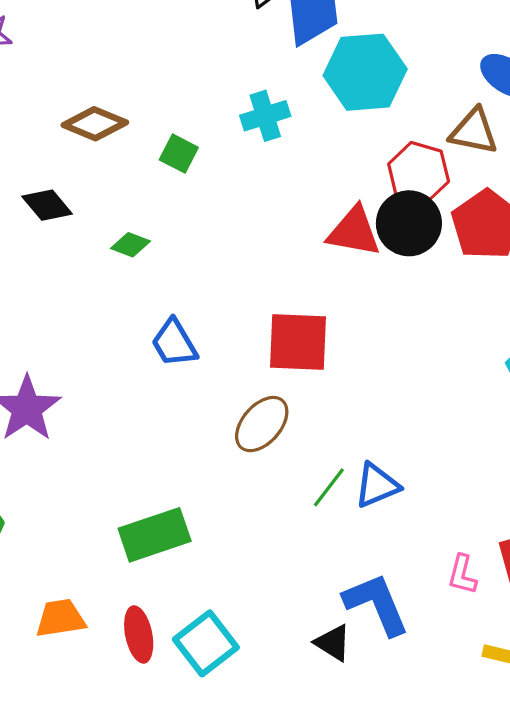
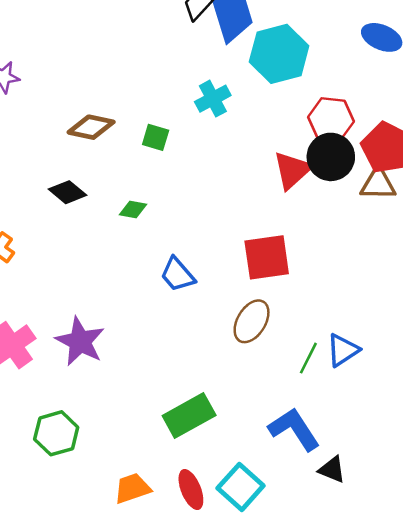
brown triangle: (474, 131) -> (378, 184), moved
red triangle: (354, 232) -> (292, 170), turned -42
blue L-shape: (376, 604) -> (294, 429), moved

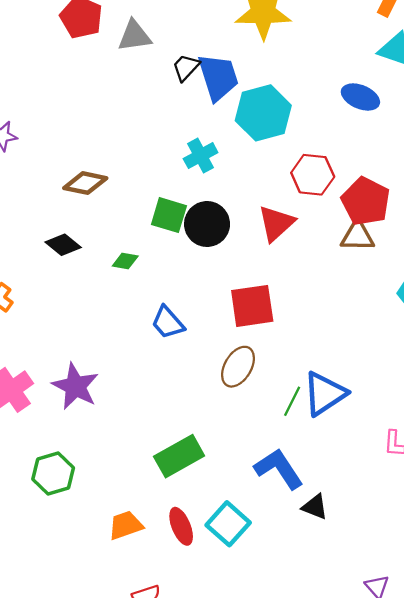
green square: (156, 137) -> (169, 215), moved, size x1.4
black circle: (331, 157) -> (207, 224), moved
blue triangle: (343, 350) -> (325, 394), size x1.4

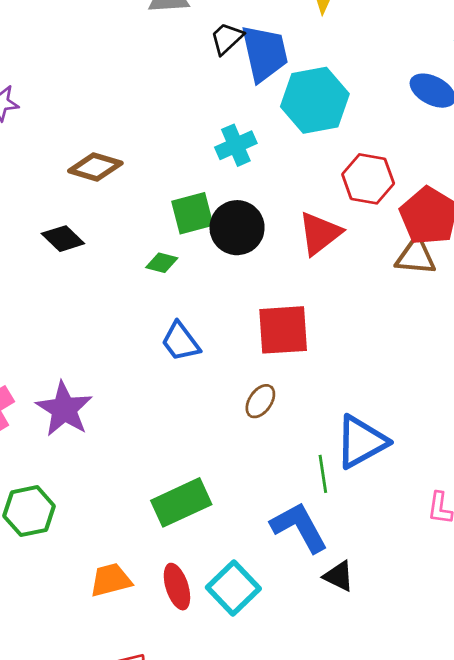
green square: (169, 215) -> (192, 213), turned -36
green diamond: (125, 261) -> (162, 263), moved
brown ellipse: (238, 367) -> (260, 401), size x0.7
green line: (292, 401) -> (323, 474), moved, turned -40

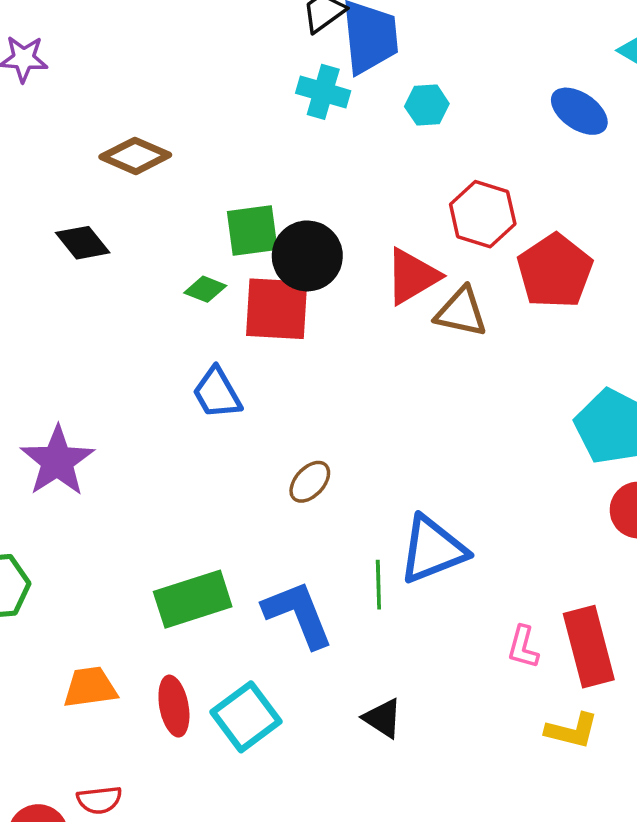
cyan hexagon: (315, 100) -> (427, 105), size x0.5
cyan cross: (236, 145) -> (323, 92), moved, turned 33
brown triangle: (416, 256) -> (461, 312), moved
red square: (283, 330) -> (277, 309), moved
blue L-shape: (299, 527) -> (298, 614), moved

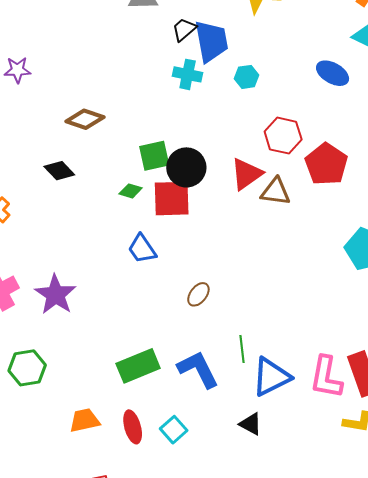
blue triangle: (433, 550) -> (271, 377), moved
pink L-shape: (523, 647) -> (326, 377), size x1.8
cyan square: (246, 717) -> (174, 430), size x0.7

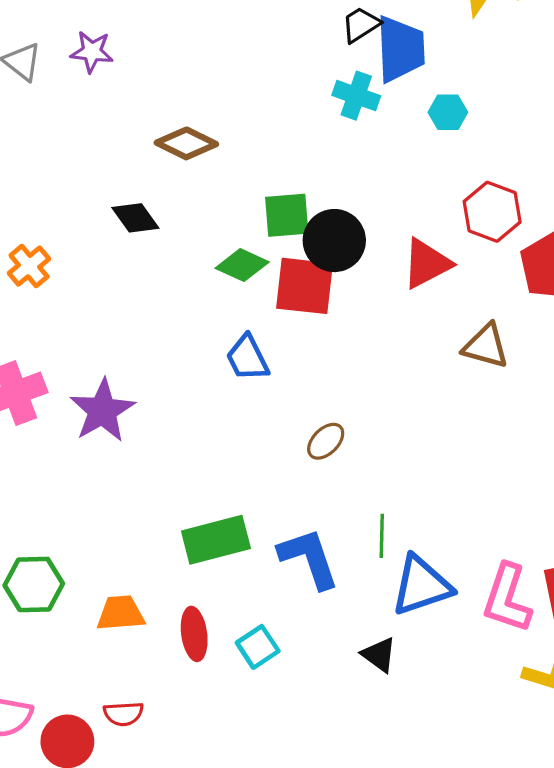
green diamond: (131, 191) -> (242, 265), size x1.4
brown triangle: (276, 192) -> (486, 346), moved
green hexagon: (27, 368) -> (34, 584), moved

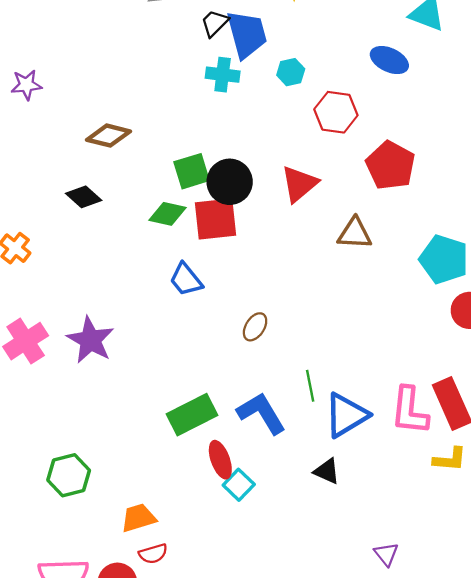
red hexagon: (492, 212) -> (336, 112), moved
orange trapezoid: (121, 613) -> (138, 518), moved
red ellipse: (194, 634) -> (220, 460), moved

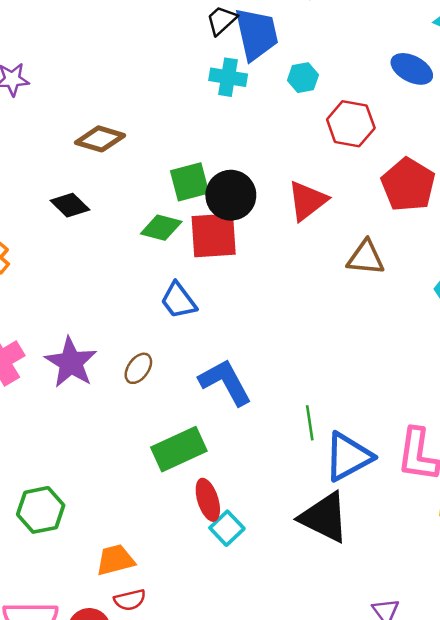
brown ellipse: (255, 327) -> (138, 368), moved
blue L-shape: (261, 413) -> (225, 382), moved
black triangle: (327, 471) -> (324, 517), size x1.8

